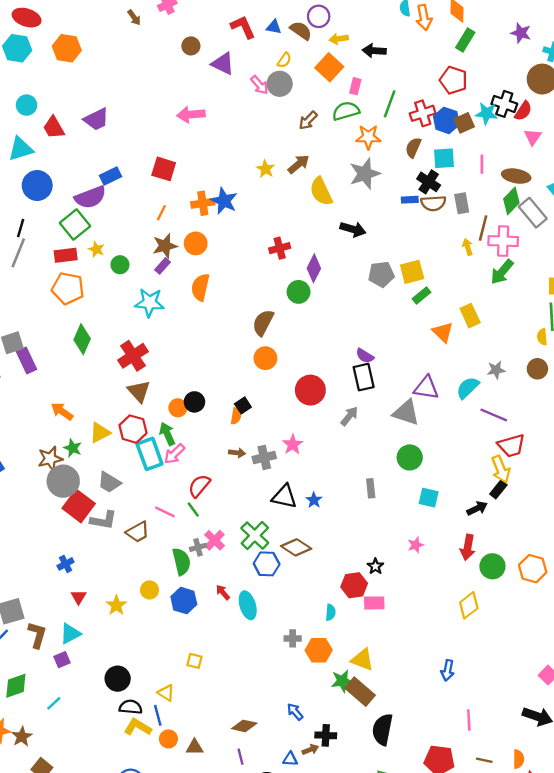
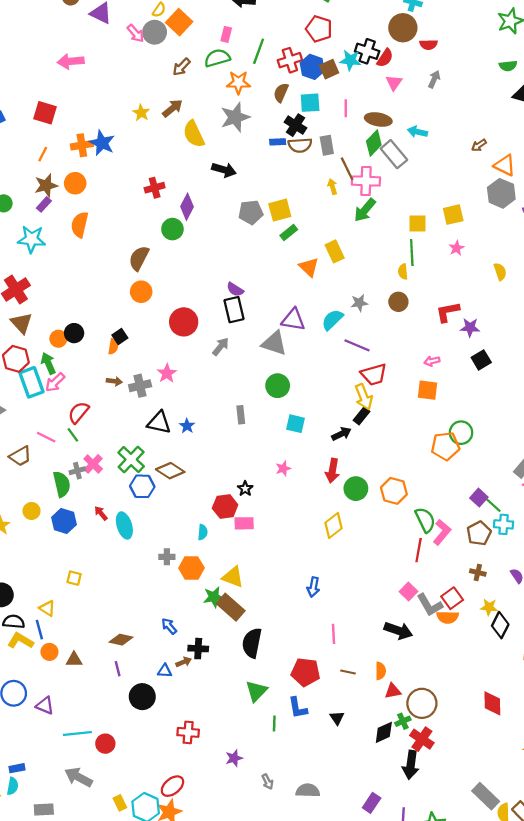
orange square: (329, 67) -> (179, 22), moved
brown line: (483, 228) -> (347, 169), turned -40

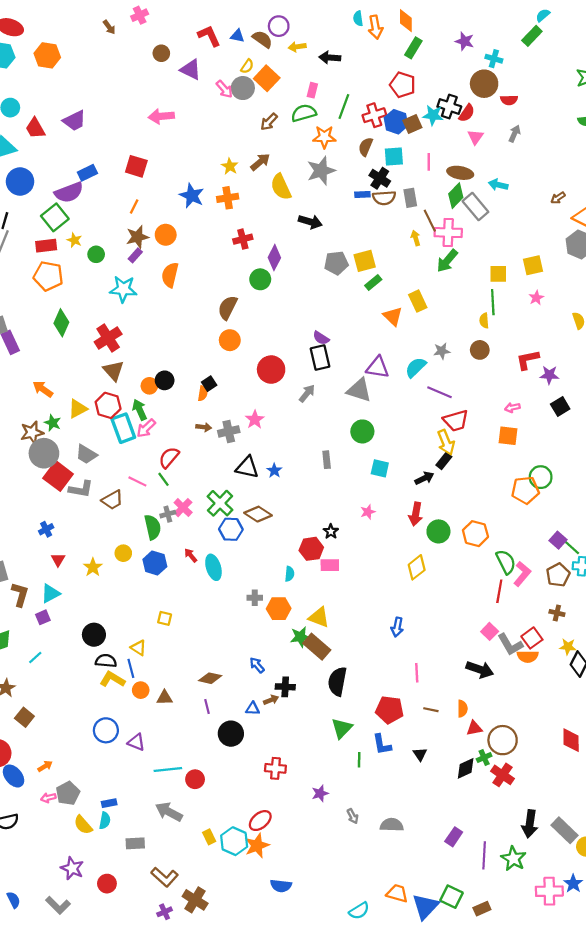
orange cross: (82, 145) -> (228, 198), moved
black arrow: (411, 765) -> (530, 824), moved

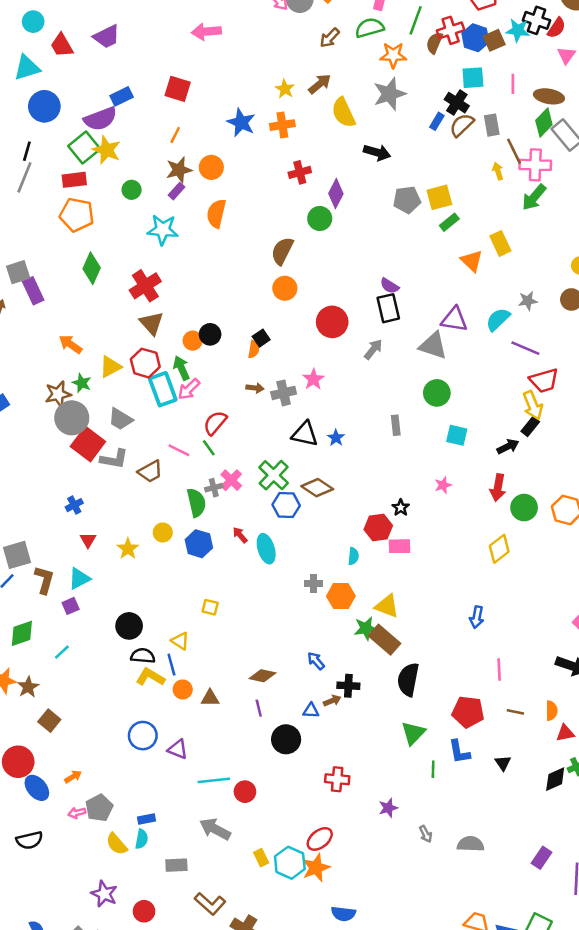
brown semicircle: (366, 147) -> (434, 43), moved
blue rectangle: (362, 195) -> (437, 121), turned -56
brown semicircle: (384, 198) -> (462, 125), turned 140
yellow star: (74, 240) -> (107, 150), moved, size x1.6

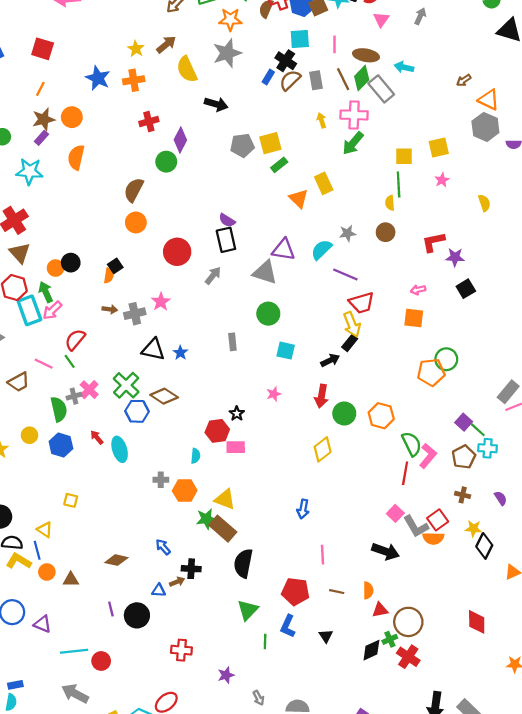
brown line: (514, 151) -> (343, 79), moved
purple line: (259, 708) -> (111, 609), moved
blue L-shape: (459, 752) -> (288, 626), turned 35

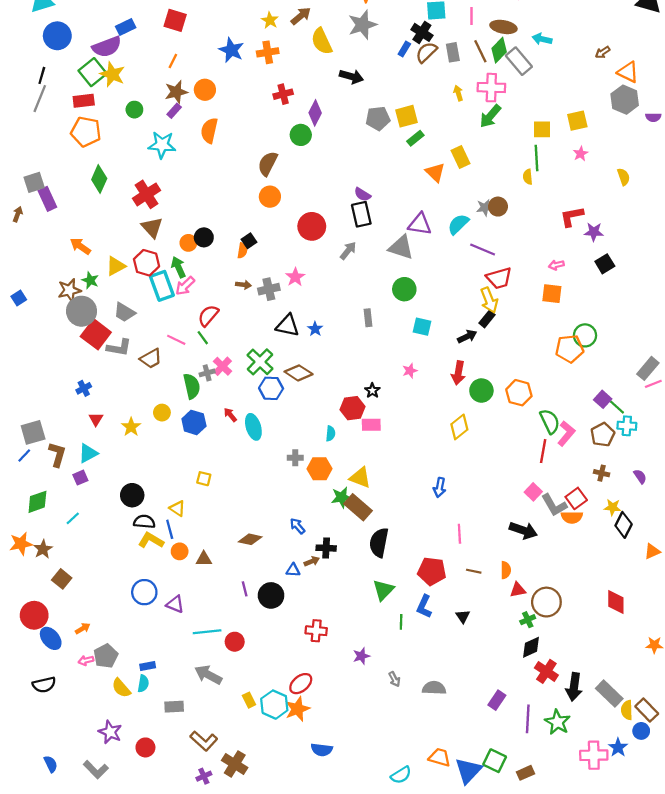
brown circle: (386, 232) -> (498, 207), moved
black diamond: (371, 650) -> (531, 647), moved
red cross: (408, 657) -> (546, 671), moved

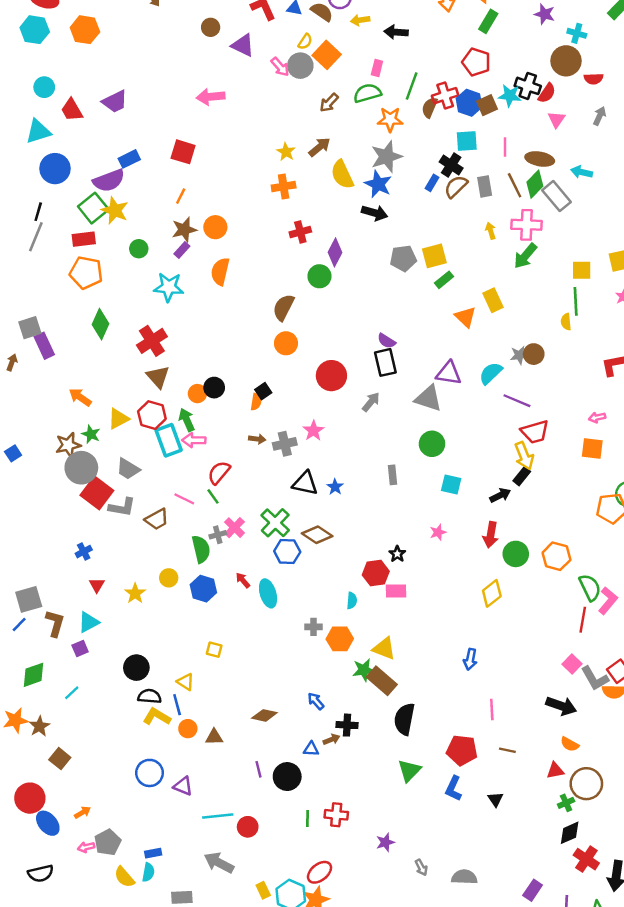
blue star: (231, 50) -> (378, 184), moved
pink arrow: (185, 286) -> (194, 440), turned 45
orange semicircle: (506, 570) -> (570, 744), moved, turned 119
green line: (401, 622) -> (308, 818), moved

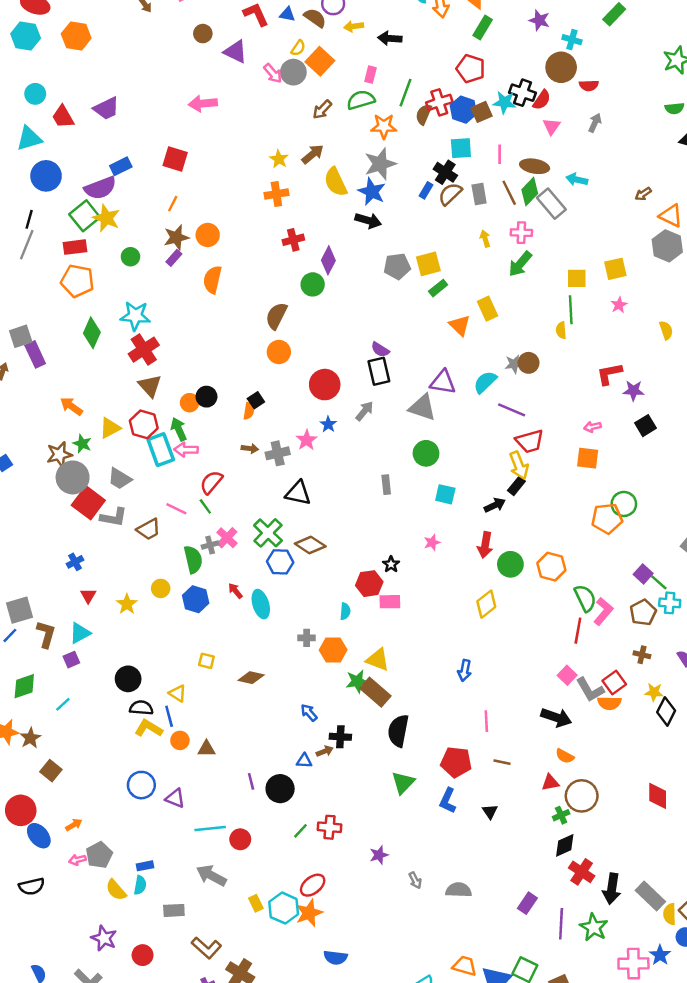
pink cross: (527, 225) -> (521, 233), size x0.7
cyan star: (169, 287) -> (135, 316), moved
blue star: (335, 487) -> (328, 424), moved
brown diamond: (264, 715) -> (251, 678), moved
green line: (308, 818) -> (301, 831), turned 42

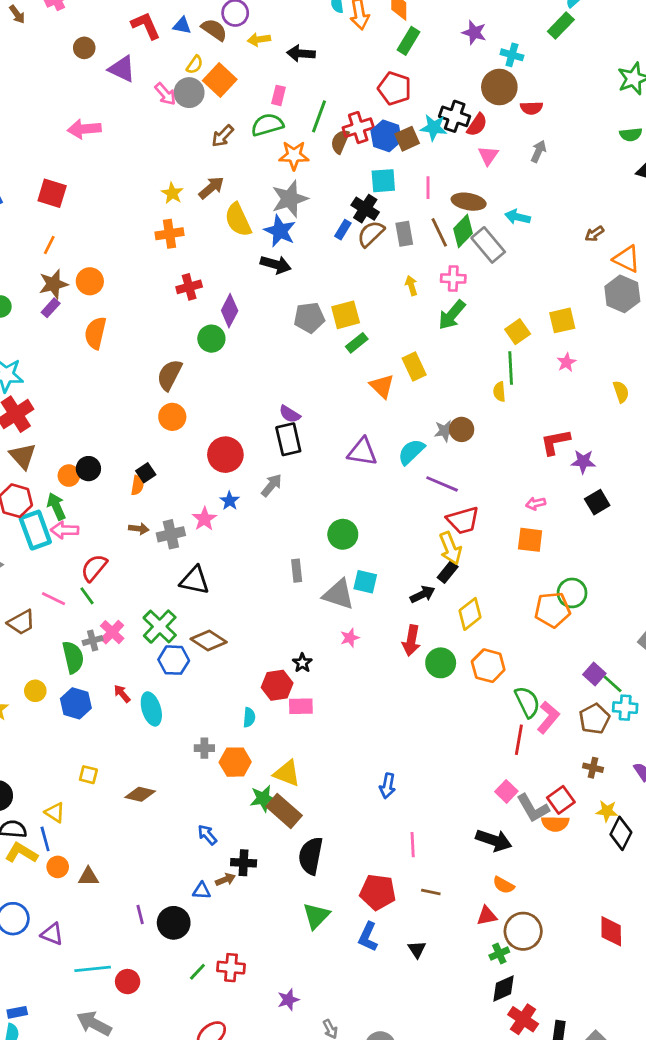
yellow square: (577, 278) -> (518, 332), turned -35
gray triangle: (422, 407) -> (339, 594), moved
yellow diamond: (486, 604) -> (470, 614), moved

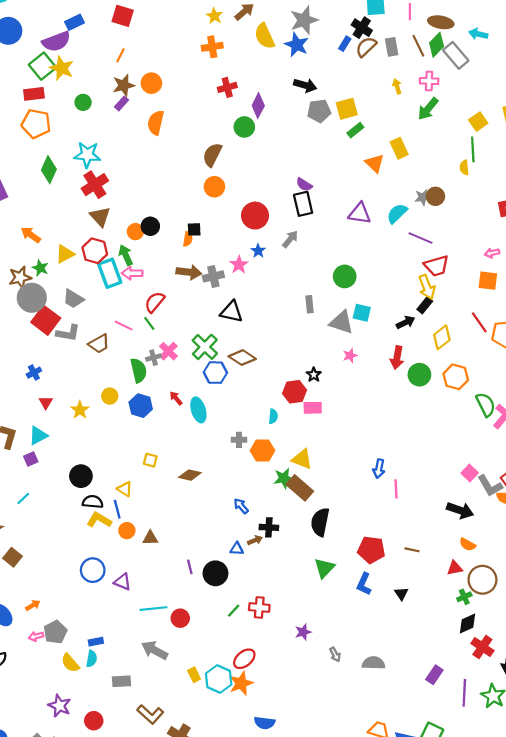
black arrow: (276, 265) -> (305, 85), moved
black square: (146, 473) -> (194, 229), turned 32
brown arrow: (139, 529) -> (189, 272), size x1.6
red line: (519, 740) -> (479, 322), moved, turned -45
pink line: (413, 845) -> (396, 489), moved

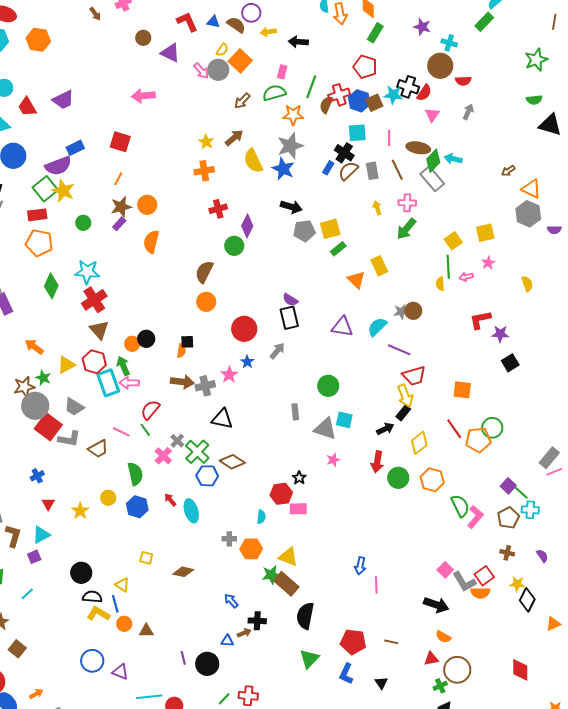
green diamond: (437, 45) -> (433, 161), moved
pink arrow: (492, 253) -> (466, 277), moved
gray cross: (154, 358) -> (177, 441), moved, turned -32

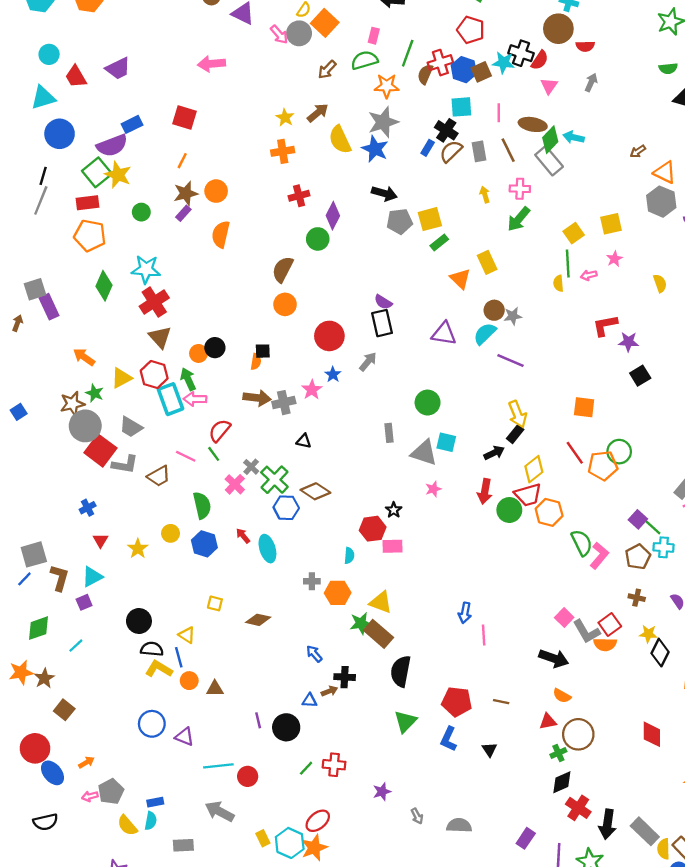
brown circle: (413, 311) -> (494, 310), moved
red trapezoid: (414, 376) -> (528, 495), moved
black triangle: (222, 419) -> (304, 441), size x0.6

